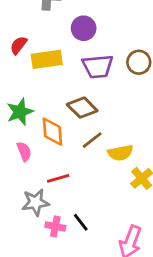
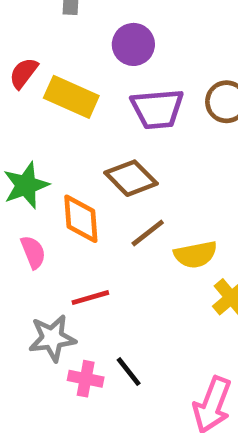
yellow rectangle: (47, 59) -> (71, 97), turned 32

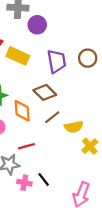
purple circle: (133, 44) -> (37, 25), moved
purple trapezoid: (157, 109) -> (57, 61), turned -95

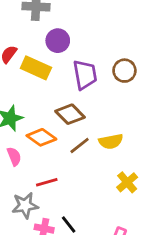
purple circle: (37, 25) -> (58, 41), moved
orange diamond: (22, 111) -> (41, 137), turned -50
yellow semicircle: (74, 127) -> (111, 141), moved

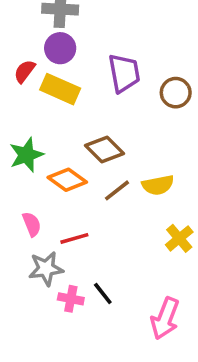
purple circle: (58, 41) -> (60, 48), moved
purple trapezoid: (85, 75) -> (124, 73), moved
pink semicircle: (14, 156) -> (32, 224), moved

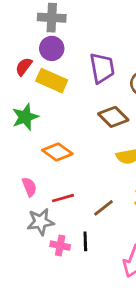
brown diamond: (105, 150) -> (113, 117), moved
green star: (26, 155) -> (25, 117), moved
brown line: (117, 190) -> (103, 208), moved
black line: (103, 293) -> (85, 241), turned 36

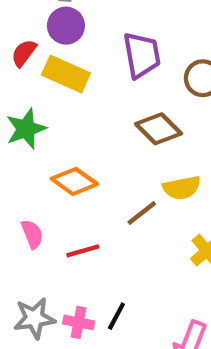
brown line: (103, 208) -> (142, 213), moved
gray star: (41, 222) -> (34, 318), moved
black line: (85, 241) -> (116, 316), turned 30

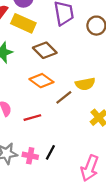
brown diamond: (159, 129) -> (45, 50), moved
orange diamond: (74, 181) -> (41, 81), moved

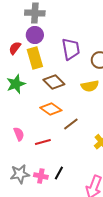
yellow rectangle: (23, 23) -> (35, 58), turned 50
yellow semicircle: (85, 84) -> (90, 86), moved

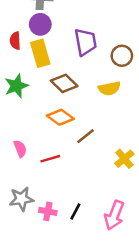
red semicircle: (15, 48) -> (15, 41), turned -40
black line: (59, 173) -> (75, 211), moved
pink cross: (41, 176) -> (48, 211), moved

